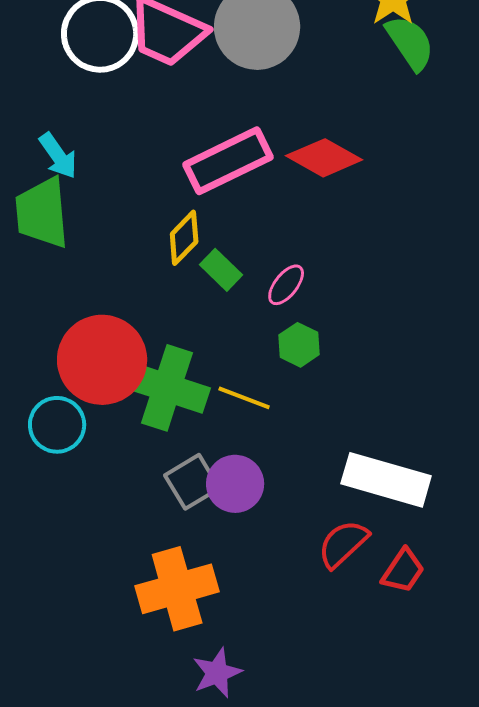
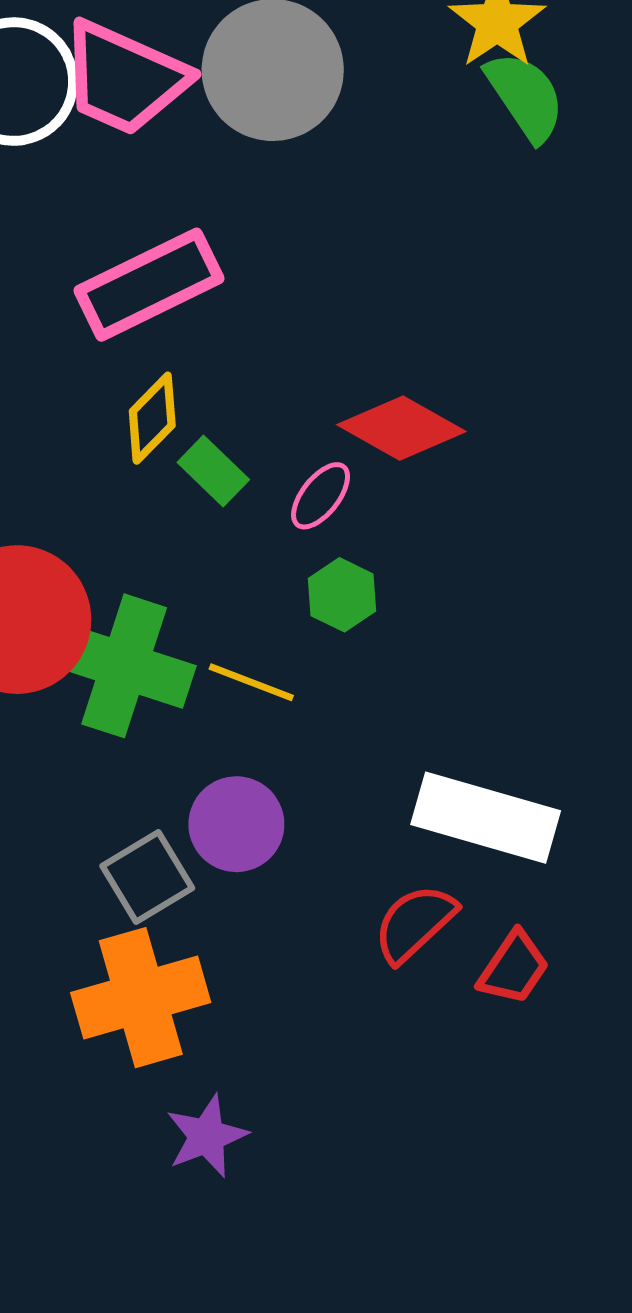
red diamond: (324, 158) -> (401, 428), moved
pink rectangle: (228, 161) -> (149, 285), moved
gray square: (192, 482) -> (147, 877), moved

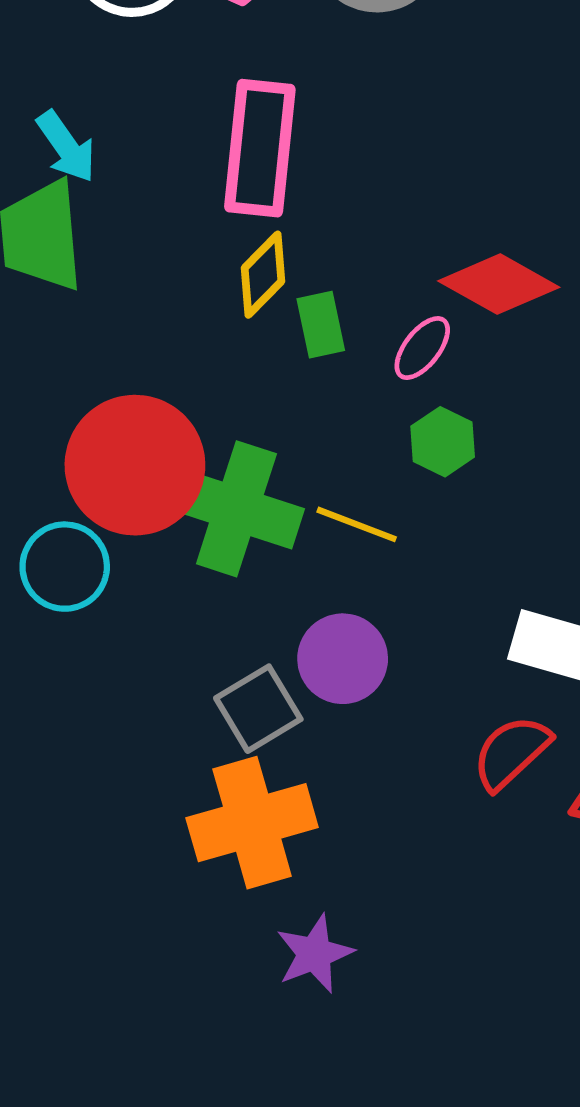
pink rectangle: (149, 285) -> (260, 148), turned -58
green rectangle: (213, 471) -> (321, 325), turned 34

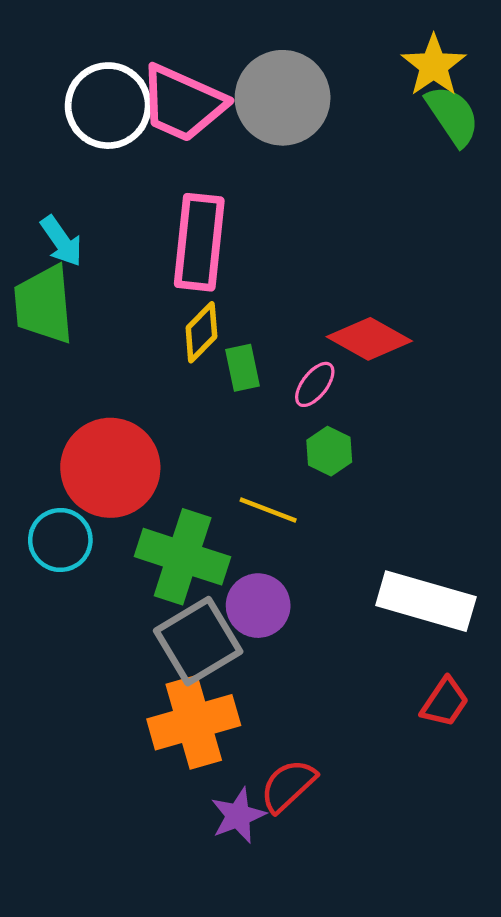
green cross: (236, 509) -> (183, 557), moved
gray square: (258, 709) -> (198, 641), size x1.4
red semicircle: (511, 752) -> (288, 786), moved

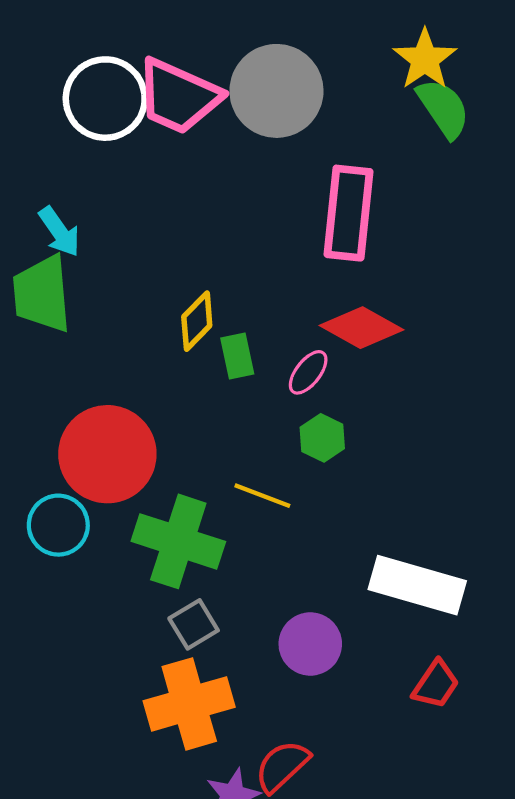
pink rectangle: (199, 242) -> (348, 213), moved
purple circle: (258, 606) -> (310, 644), moved
gray square: (198, 641) -> (194, 624), size x0.6

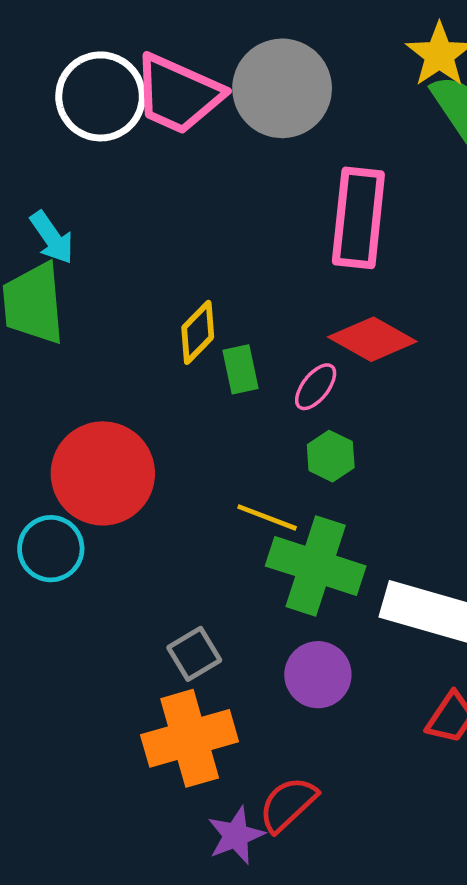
green cross: (178, 541) -> (316, 566), moved

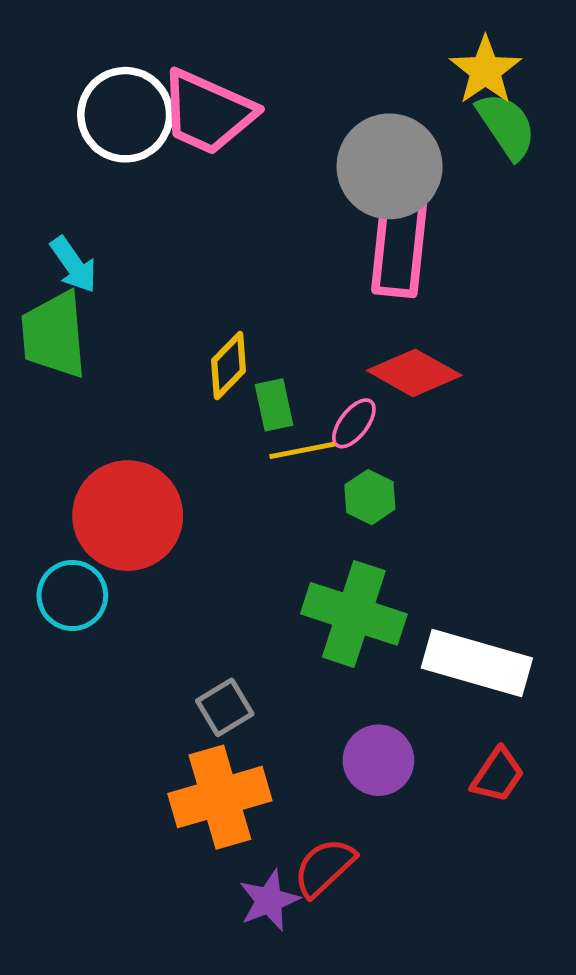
gray circle: (282, 88) -> (390, 166), moved
yellow line: (267, 517) -> (302, 450), moved, turned -32
purple circle: (318, 675) -> (378, 760), moved

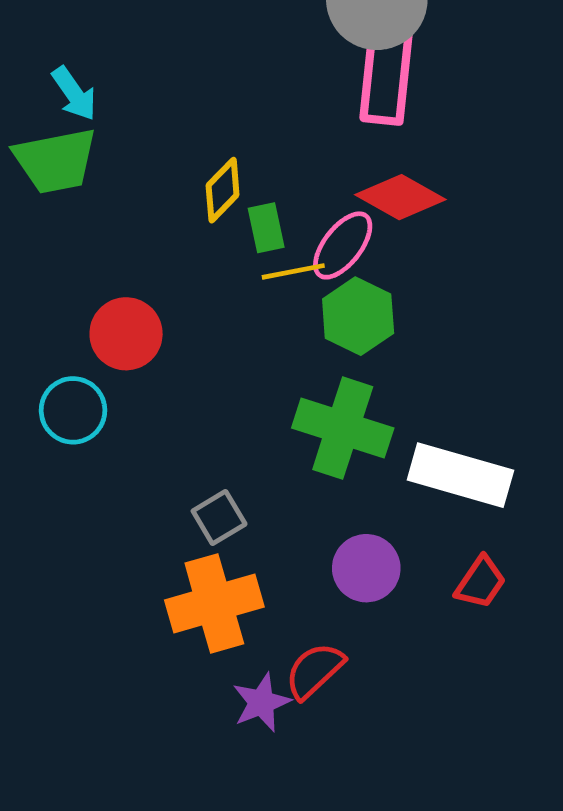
green trapezoid: (54, 335) -> (55, 161), turned -96
pink ellipse: (354, 423) -> (343, 245), size x1.4
green hexagon: (370, 497) -> (358, 316), size x1.5
red circle: (128, 516) -> (126, 334), size x0.7

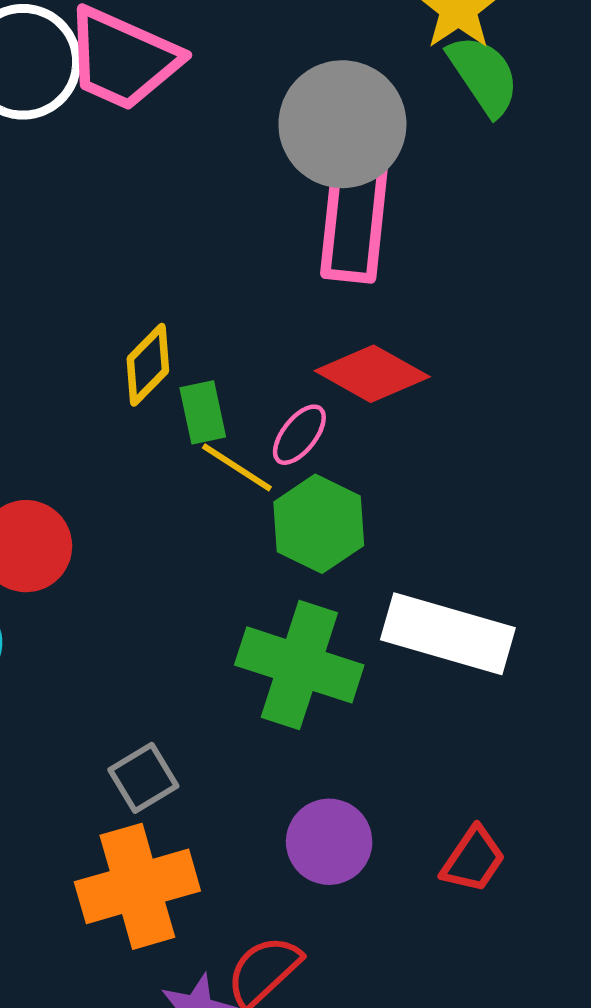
pink ellipse: (343, 245) -> (299, 435), size x0.7
yellow line: (293, 271) -> (237, 467), turned 44
white rectangle: (460, 475) -> (448, 634), moved

